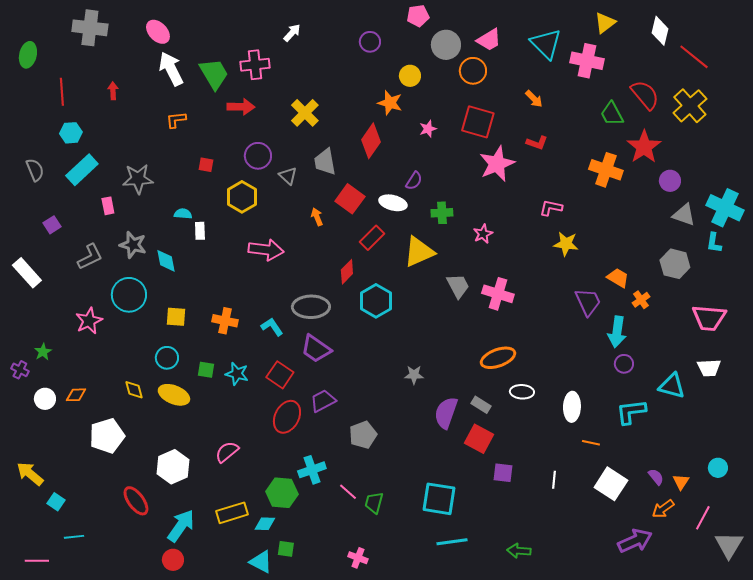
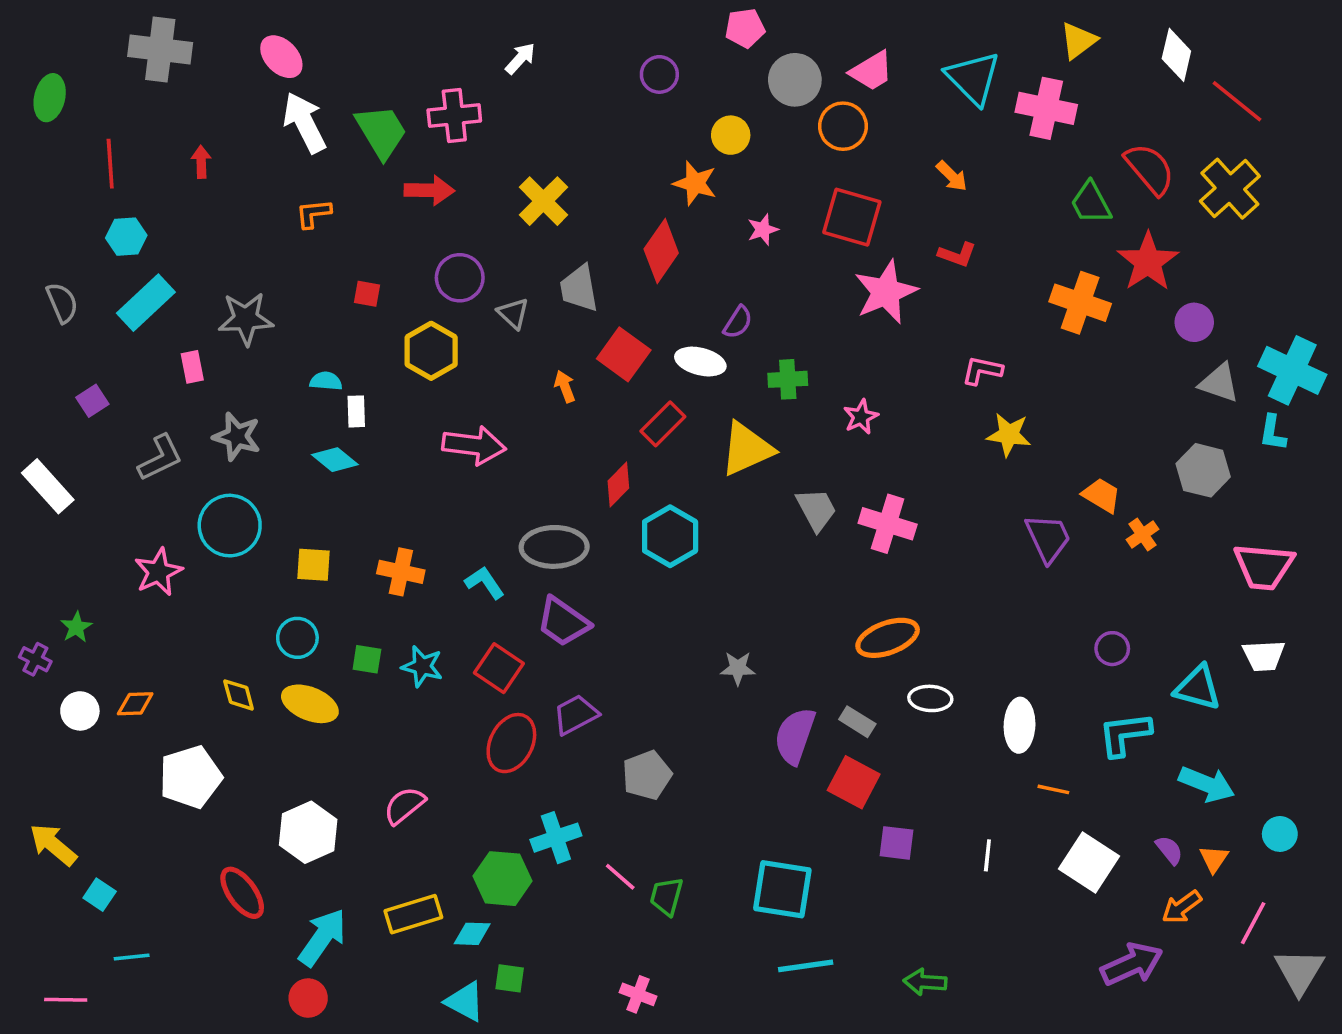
cyan diamond: (166, 261) -> (335, 460), moved, turned -40
cyan arrow: (617, 332) -> (1207, 784), moved, turned -76

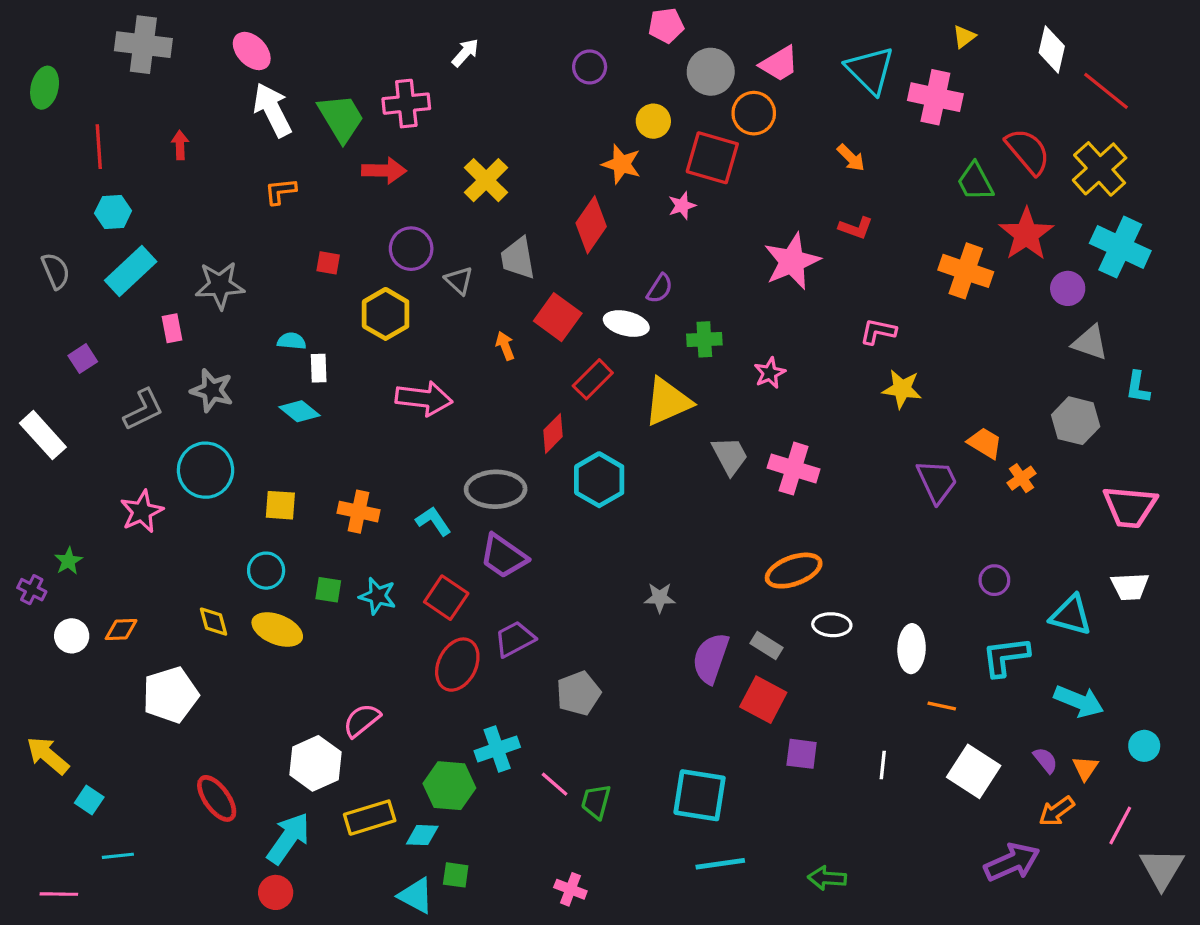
yellow triangle: (1078, 41) -> (964, 37), size x0.7
red square: (852, 217) -> (712, 158), moved
cyan cross: (1292, 370) -> (1120, 247), moved
white hexagon: (308, 832) -> (315, 763), moved

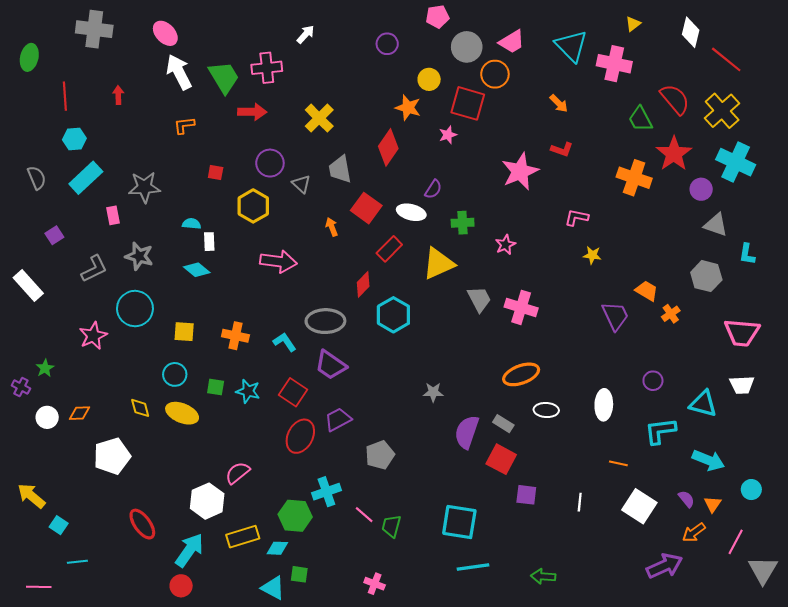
yellow star: (902, 389) -> (592, 255), size x0.7
white ellipse: (912, 649) -> (604, 405), moved

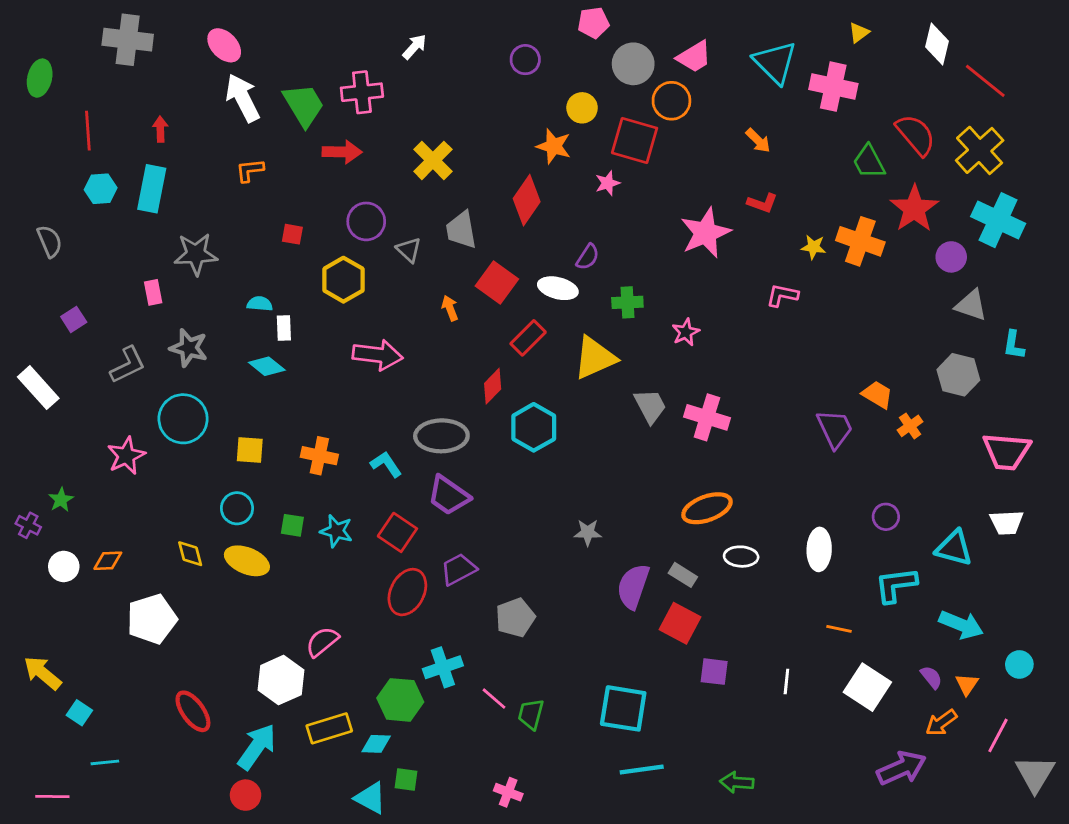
cyan rectangle: (86, 178) -> (152, 189), moved, turned -36
yellow star: (592, 255) -> (813, 247), moved

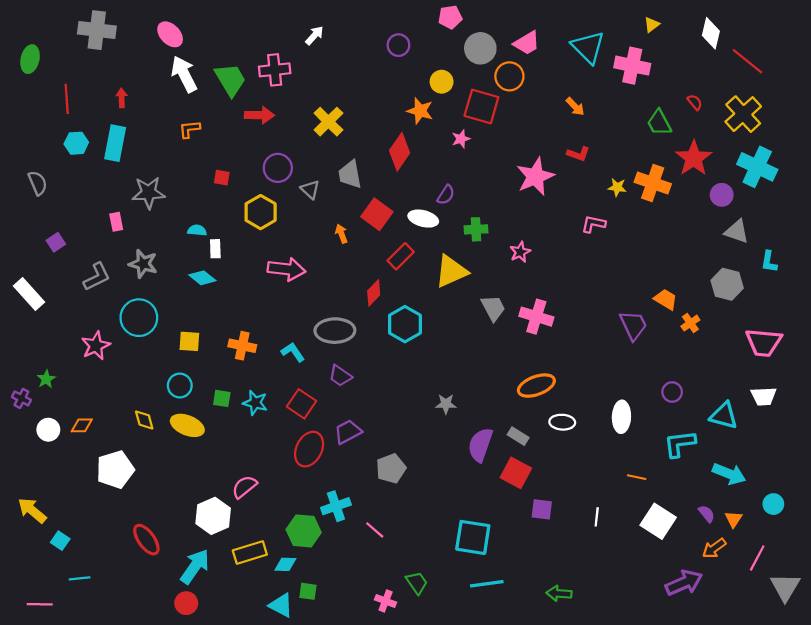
red semicircle: (916, 135) -> (695, 102), size x0.5
purple trapezoid: (449, 495) -> (340, 376), size x0.7
green trapezoid: (531, 714) -> (417, 583), moved, turned 130

